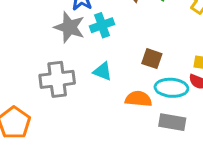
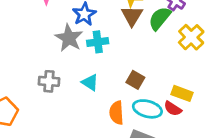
gray cross: (57, 79) -> (49, 81), size x0.7
orange semicircle: (138, 99) -> (117, 113), turned -110

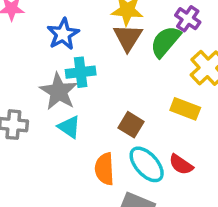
gray star: (69, 38) -> (59, 91), moved
yellow rectangle: (182, 93) -> (185, 109), moved
cyan ellipse: (147, 109) -> (147, 164), turned 32

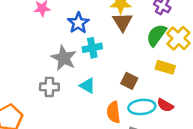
green semicircle: (165, 42) -> (156, 35), moved
gray star: (59, 91) -> (64, 58), moved
cyan ellipse: (147, 164) -> (142, 107), turned -50

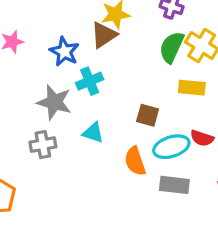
brown triangle: (123, 22) -> (104, 35), moved, turned 40

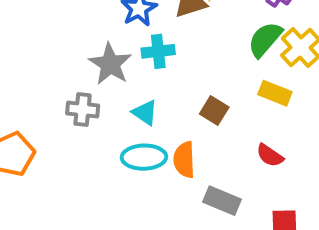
cyan ellipse: (171, 147) -> (144, 157), moved

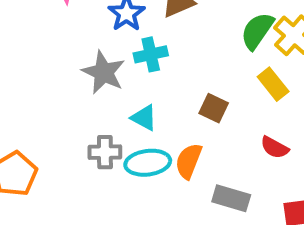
yellow rectangle: (275, 93) -> (273, 84), turned 36
gray cross: (83, 109) -> (105, 152), moved
orange semicircle: (184, 160) -> (189, 161), turned 30

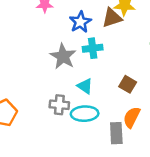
orange semicircle: (189, 161) -> (132, 117), moved
gray rectangle: (231, 198) -> (116, 133), moved, turned 65

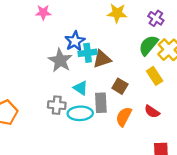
brown triangle: (112, 18) -> (102, 59), moved
blue star: (80, 22) -> (75, 41), moved
gray rectangle: (116, 133) -> (101, 103), moved

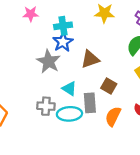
cyan cross: (88, 53) -> (63, 26), moved

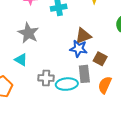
blue star: (63, 42) -> (79, 49), moved, turned -30
gray star: (49, 61) -> (28, 33), moved
cyan triangle: (69, 89) -> (21, 60), moved

